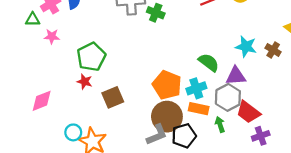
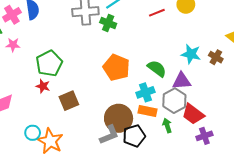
orange pentagon: (167, 85) -> (116, 68), moved

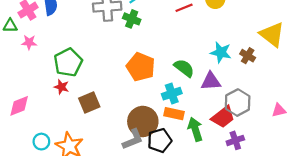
gray hexagon: (174, 101) -> (238, 103), moved
red trapezoid: (193, 114) -> (223, 117), turned -75
green arrow: (167, 126) -> (195, 129), size x1.5
cyan circle: (33, 133) -> (41, 142), moved

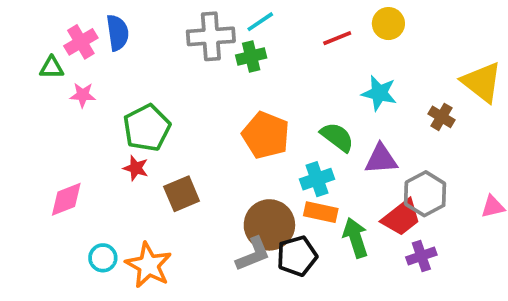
green cross: (132, 19) -> (251, 56), turned -36
cyan star: (221, 52) -> (379, 93), moved

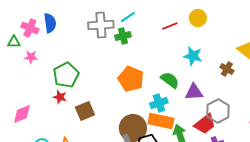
pink cross: (81, 42) -> (30, 28), turned -36
orange rectangle: (321, 212) -> (161, 121), size x1.4

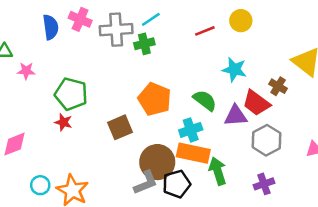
pink cross: (30, 28) -> (80, 19), moved
green pentagon: (66, 75) -> (71, 94), turned -30
brown square: (85, 111) -> (120, 127), moved
red trapezoid: (205, 124) -> (256, 103), moved, turned 75

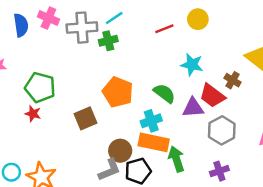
brown circle: (157, 162) -> (120, 151), size x0.7

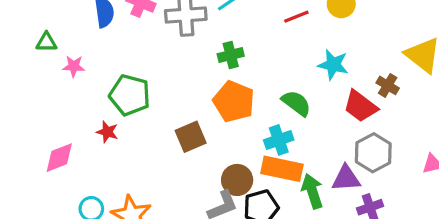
green cross: (108, 41) -> (231, 55), moved
purple triangle: (193, 108) -> (346, 178), moved
red star: (33, 114) -> (107, 132), moved

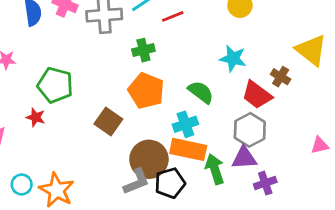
red line: (296, 17) -> (173, 16), moved
brown square: (191, 137) -> (108, 121), turned -32
gray hexagon: (373, 153) -> (250, 130), moved
brown circle: (237, 180) -> (149, 159), size x1.4

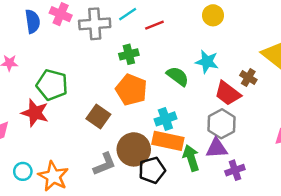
green semicircle: (201, 92) -> (178, 76), moved
red star: (36, 117) -> (35, 113), size x1.6
gray L-shape: (136, 182) -> (104, 164), moved

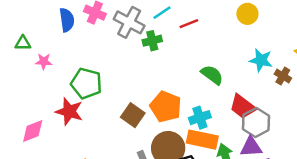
gray cross: (95, 24) -> (129, 22), turned 32
green cross: (129, 54) -> (152, 41), moved
cyan star: (207, 62) -> (261, 60), moved
orange pentagon: (131, 90) -> (166, 107), moved
red trapezoid: (228, 93) -> (243, 107), moved

